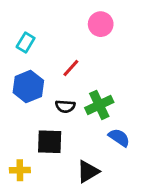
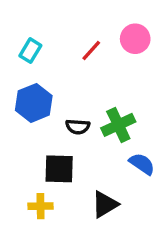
pink circle: (101, 24) -> (135, 39), moved
red line: (71, 68) -> (91, 51), moved
yellow cross: (20, 170) -> (41, 206), moved

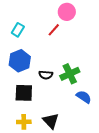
pink circle: (135, 39) -> (67, 12), moved
black square: (59, 169) -> (24, 93), moved
black triangle: (105, 204) -> (51, 121), moved, turned -42

